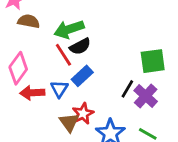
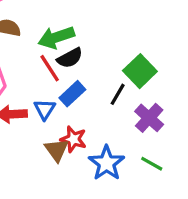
green square: (153, 61) -> (140, 71), moved, turned -36
black line: (127, 89) -> (118, 94), moved
red star: (83, 114) -> (73, 139), turned -30

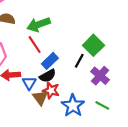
black semicircle: (70, 58) -> (48, 76), moved
blue triangle: (45, 109) -> (29, 83), moved

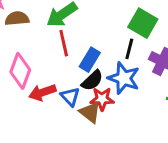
red line: (35, 45) -> (64, 43), turned 36
blue star: (73, 106) -> (124, 78), moved

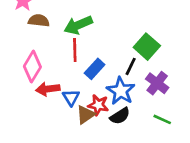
black semicircle: (92, 80) -> (120, 116), moved
brown triangle: (90, 112) -> (86, 115), turned 36

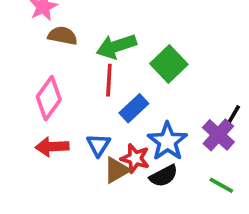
green square: (147, 47) -> (169, 64), moved
black line: (131, 66) -> (232, 117), moved
red arrow: (48, 89) -> (52, 147), moved

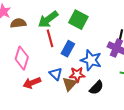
black semicircle: (164, 176) -> (96, 88), moved

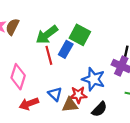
brown semicircle: (18, 23) -> (12, 27), moved, turned -56
blue rectangle: (68, 49) -> (66, 49), moved
brown triangle: (69, 84) -> (70, 105), turned 42

